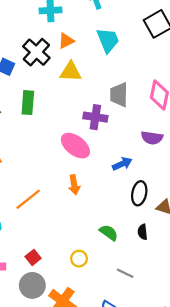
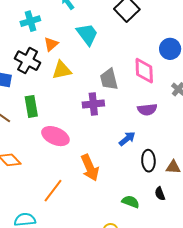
pink ellipse: (75, 146) -> (55, 136), moved
orange arrow: (74, 185) -> (90, 168), size x1.5

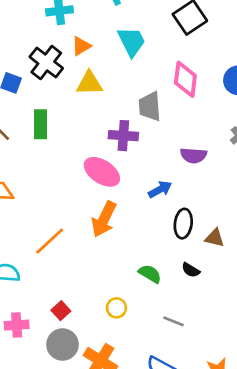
pink diamond: (144, 71) -> (185, 79), moved
pink ellipse: (55, 136) -> (102, 172), moved
orange arrow: (90, 168) -> (104, 219), turned 40
black semicircle: (160, 194) -> (191, 270), turned -48

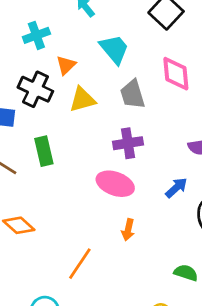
gray trapezoid: (150, 106) -> (132, 94), moved
orange arrow: (104, 219) -> (128, 230), size x0.6

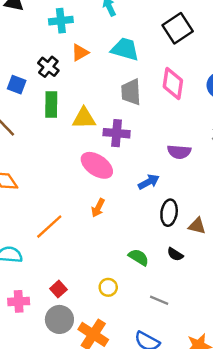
cyan trapezoid: (114, 49) -> (125, 49), turned -48
black cross: (35, 89) -> (48, 67), size x0.7
yellow triangle: (82, 100) -> (84, 118), moved
green rectangle: (44, 151) -> (51, 105), moved

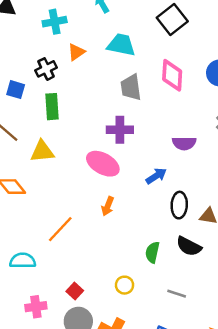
black cross: (48, 67) -> (46, 69), turned 30
yellow triangle: (84, 118) -> (42, 151), moved
black semicircle: (175, 254) -> (189, 246), size x1.5
green semicircle: (139, 257) -> (152, 252), turned -105

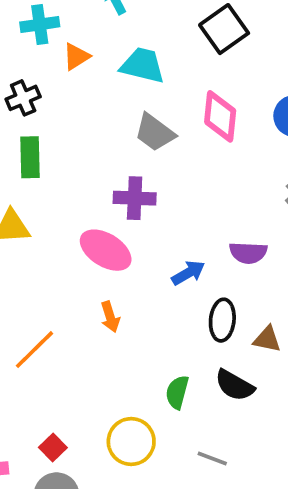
orange triangle: (76, 52) -> (76, 57), moved
gray trapezoid: (131, 87) -> (155, 132), turned -48
purple semicircle: (184, 143) -> (248, 253), moved
orange arrow: (108, 206) -> (110, 317), turned -42
yellow circle: (124, 285) -> (131, 442), size x1.6

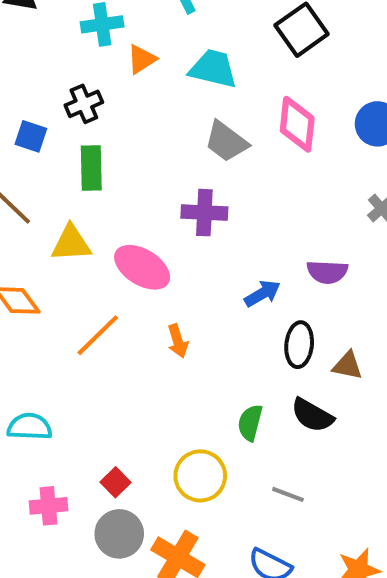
pink ellipse: (106, 250) -> (142, 267), moved
orange line: (35, 350) -> (98, 335), moved

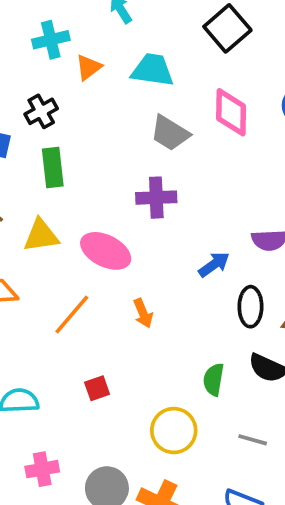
red square: (115, 482) -> (97, 388), moved, turned 30

